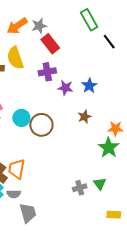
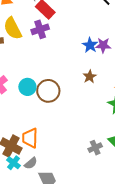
purple cross: (47, 72) -> (40, 29), moved
purple star: (65, 88) -> (103, 45), moved
gray semicircle: (14, 194) -> (31, 163), turned -32

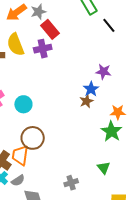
blue star: (90, 45) -> (91, 89), moved
brown circle: (48, 91) -> (33, 138), moved
gray cross: (95, 148) -> (71, 183), moved

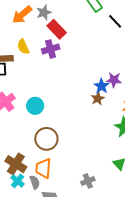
yellow semicircle: (15, 44) -> (23, 47), size x0.7
purple star: (103, 72) -> (114, 80), moved
orange trapezoid: (20, 155) -> (43, 168), moved
gray semicircle: (18, 180) -> (35, 182), turned -72

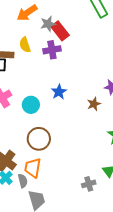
gray star: (44, 12) -> (48, 24), moved
blue star: (101, 86) -> (59, 92), moved
gray cross: (88, 181) -> (89, 184), moved

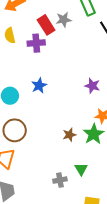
gray star: (48, 24) -> (64, 20), moved
brown star: (94, 104) -> (69, 135), moved

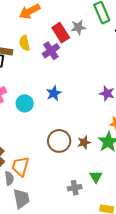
purple cross: (36, 43) -> (51, 51), turned -30
brown circle: (15, 130) -> (59, 141), moved

